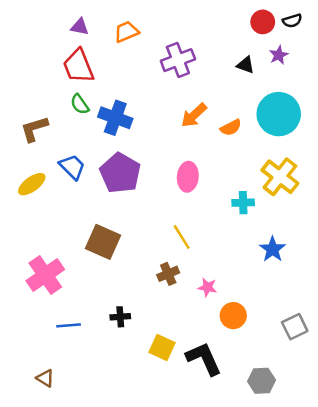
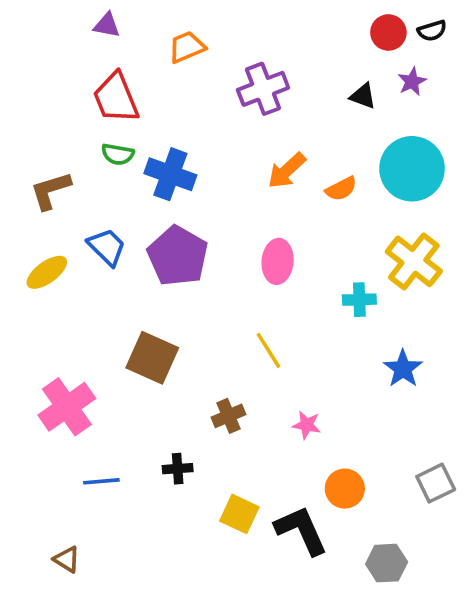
purple triangle: (80, 27) -> (107, 25), moved
green semicircle: (80, 104) -> (118, 154), turned -45
brown cross: (168, 274) -> (229, 416), moved
orange circle: (233, 316) -> (345, 489), moved

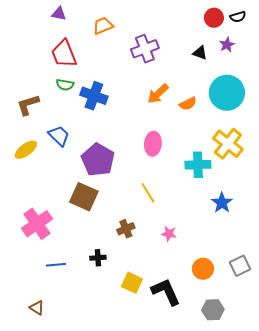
purple pentagon: (178, 256) -> (98, 160), moved
cyan cross: (359, 300) -> (198, 165), size x1.4
orange circle: (345, 489) -> (203, 269), moved

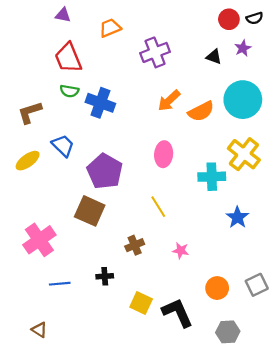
orange semicircle: (188, 104) -> (201, 111), size x1.4

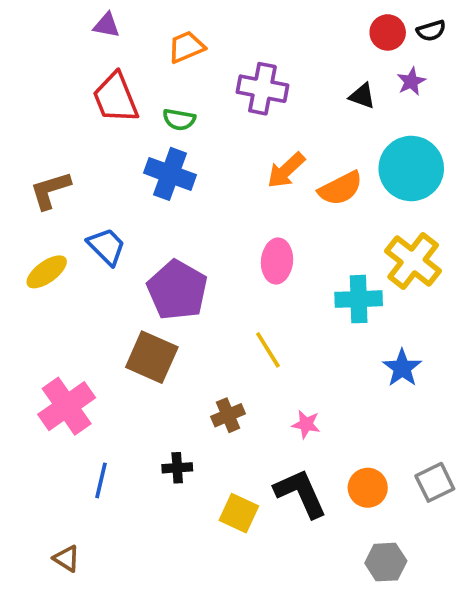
purple cross: (155, 52) -> (262, 89), turned 32
green semicircle: (69, 91) -> (179, 120), moved
blue line: (60, 284) -> (101, 480), turned -72
black L-shape: (178, 313) -> (301, 493), moved

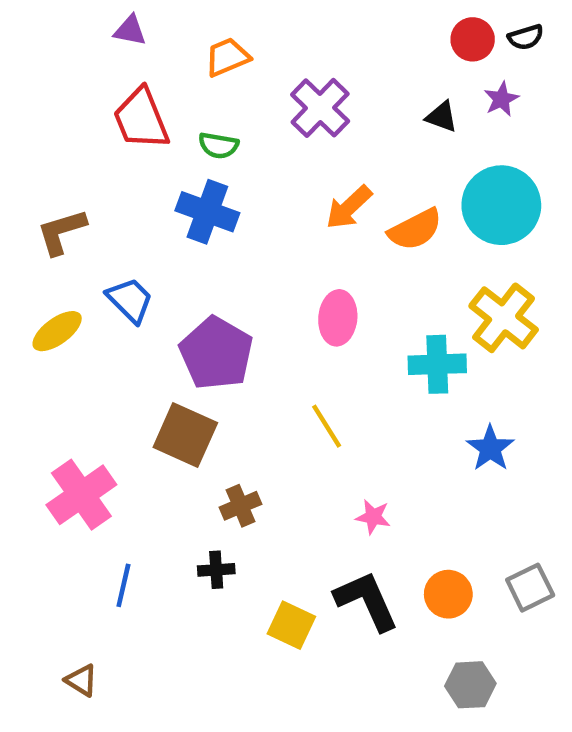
purple cross: (262, 89) -> (320, 108), turned 33
brown cross: (228, 415) -> (241, 506), moved

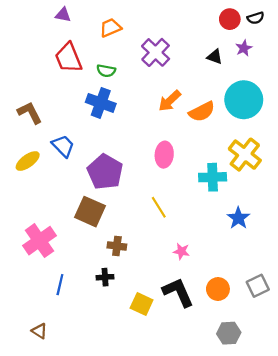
brown L-shape: (61, 232) -> (30, 113), turned 80
brown cross: (241, 506) -> (117, 246), turned 30

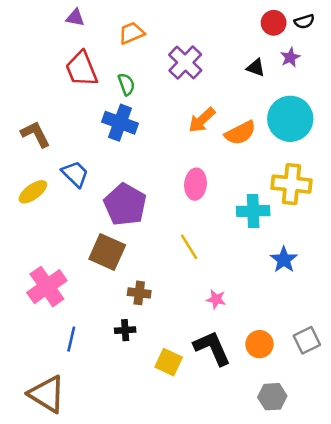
green semicircle: (106, 71) -> (126, 84), turned -120
yellow cross: (245, 155) -> (292, 184), turned -32
brown triangle: (39, 331) -> (47, 394), size x2.0

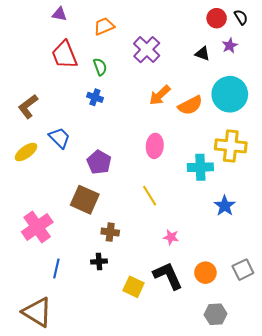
black semicircle: (304, 22) -> (241, 17), turned -105
blue cross: (120, 123) -> (95, 97), size x0.6
brown L-shape: (35, 134) -> (28, 106), turned -100
purple pentagon: (125, 205) -> (99, 162), size x0.7

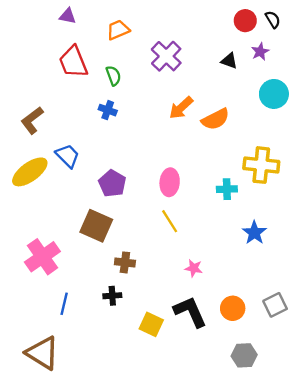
cyan circle: (230, 94) -> (274, 94), moved, size x0.7
pink ellipse: (155, 146) -> (170, 182), moved
yellow ellipse: (26, 152) -> (30, 172), size x1.4
cyan cross: (200, 167) -> (227, 189), size x0.7

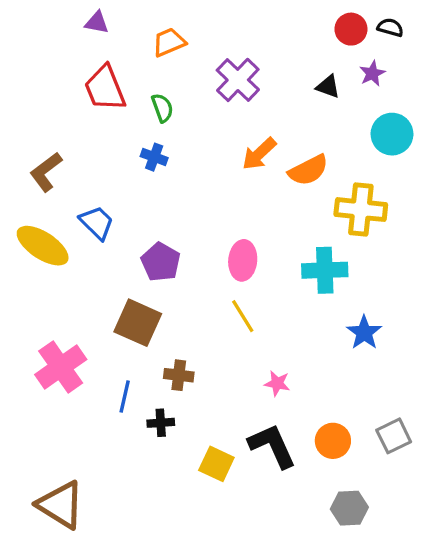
black semicircle: (273, 19) -> (390, 27), turned -42
yellow cross: (261, 165) -> (361, 210), moved
yellow ellipse: (30, 172) -> (43, 246), turned 69
cyan cross: (227, 189) -> (325, 270), size x1.5
blue line: (64, 304) -> (125, 397), moved

